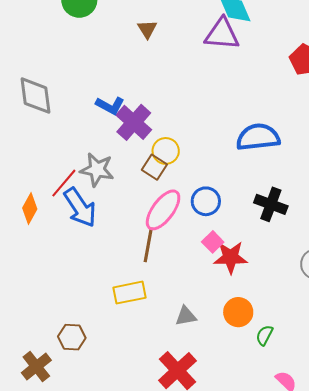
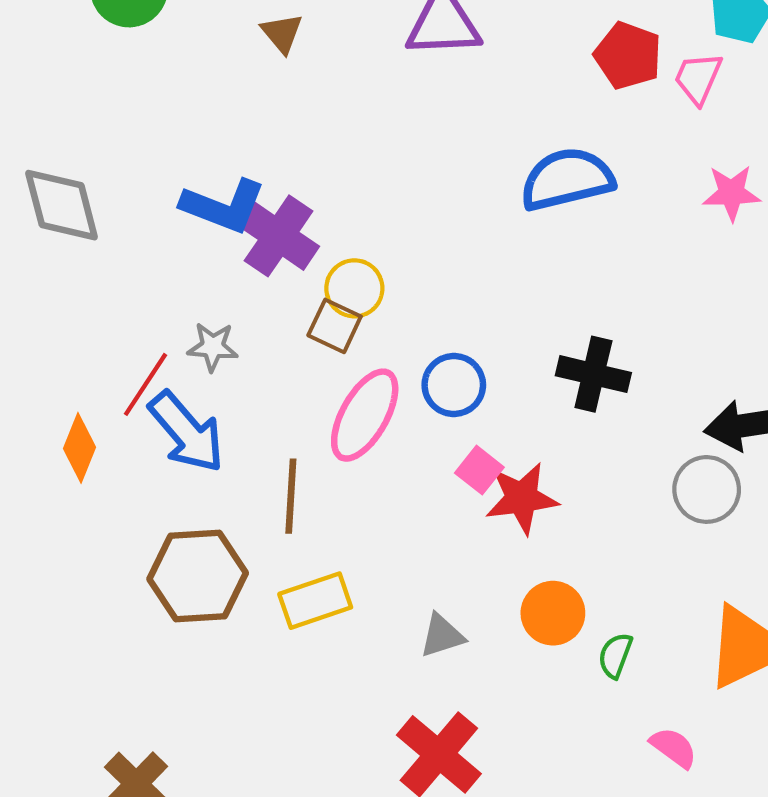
blue L-shape: (110, 105) -> (223, 206), size x1.4
blue semicircle: (258, 137) -> (567, 179), moved
gray star: (97, 170) -> (213, 347), size x0.7
brown line: (148, 245) -> (291, 496), moved
brown hexagon: (72, 337) -> (198, 576), moved, size x1.6

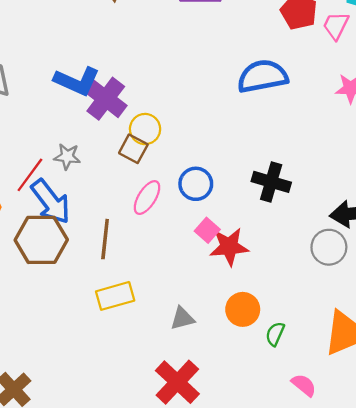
pink ellipse: (365, 415) -> (147, 198), size x0.7
brown hexagon: (198, 576) -> (41, 240), moved

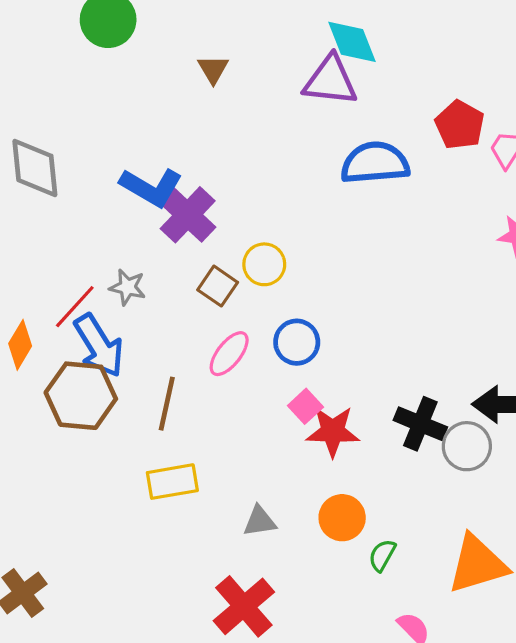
blue semicircle: (262, 76) -> (375, 163), moved
yellow circle: (145, 129) -> (264, 264), moved
black cross: (271, 182) -> (420, 424), moved

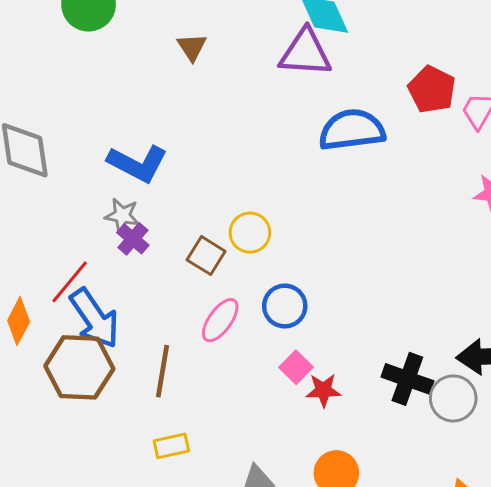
purple cross: (188, 215) -> (133, 239), moved, size x0.6
gray star: (128, 287) -> (122, 215), moved
red star: (333, 431) -> (323, 390), size x0.7
yellow rectangle: (172, 482) -> (171, 446), size x0.7

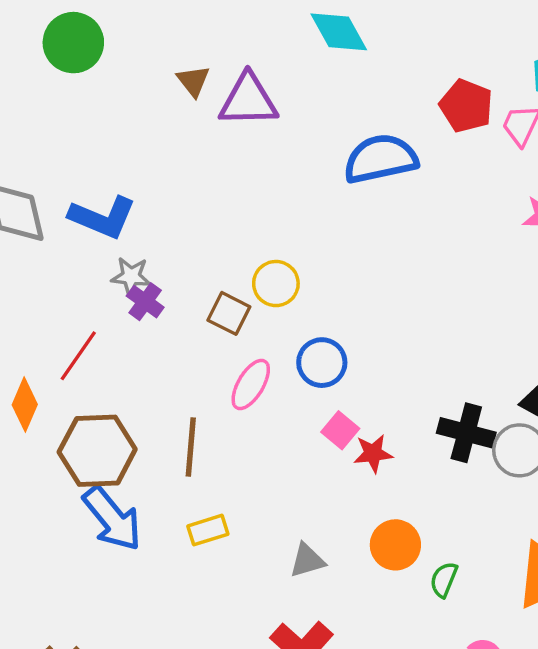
purple triangle: (305, 53) -> (248, 100), moved
blue L-shape: (138, 163) -> (103, 217), moved
blue arrow: (95, 318) -> (112, 518), moved

